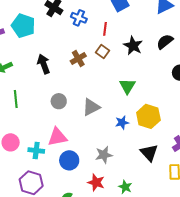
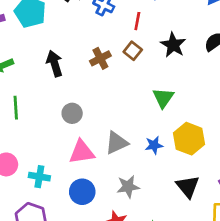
gray triangle: (91, 107) -> (117, 143), moved
pink triangle: (57, 137) -> (82, 152), moved

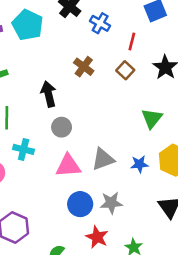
brown cross: (100, 58) -> (84, 67), moved, turned -30
black arrow: (55, 64) -> (49, 94), moved
cyan cross: (39, 177) -> (24, 149), moved
blue circle: (82, 192) -> (80, 204), moved

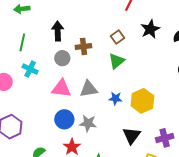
brown cross: (84, 67) -> (83, 46), moved, turned 35
brown square: (125, 70) -> (118, 37), moved
green triangle: (152, 118) -> (117, 61), moved

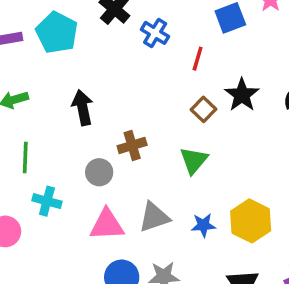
black arrow: (58, 31) -> (82, 108), moved
brown square: (118, 37) -> (204, 109), moved

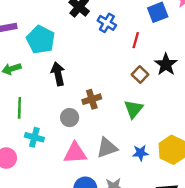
cyan pentagon: (57, 33) -> (41, 40), moved

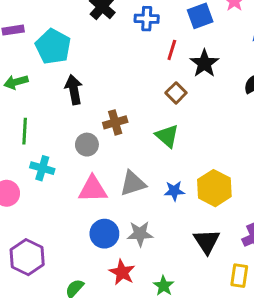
blue cross: (107, 23) -> (147, 19), moved, turned -30
black star: (166, 64) -> (204, 63), moved
green triangle: (134, 109) -> (167, 136), turned -30

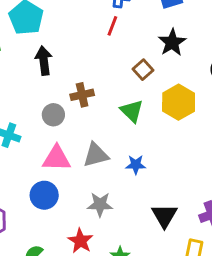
red line: (172, 50) -> (112, 26), moved
yellow hexagon: (214, 188) -> (179, 102), moved
blue circle: (104, 234) -> (44, 195), moved

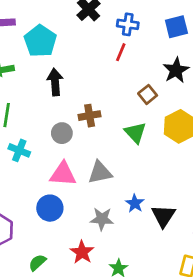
blue star: (136, 165) -> (135, 203), moved, turned 30
black triangle: (164, 216) -> (163, 216), moved

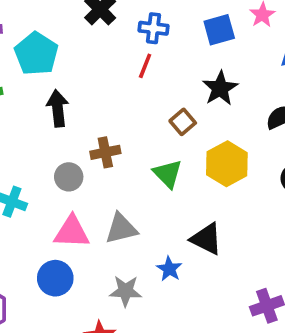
black triangle: (163, 216) -> (206, 239), moved, turned -35

